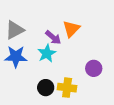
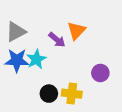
cyan star: (47, 53) -> (36, 59), moved

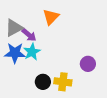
orange triangle: (76, 31) -> (51, 17), moved
purple arrow: (57, 40) -> (29, 35), moved

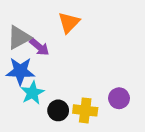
cyan star: (32, 52) -> (32, 93), moved
purple circle: (88, 64) -> (119, 98), moved

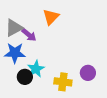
cyan star: (32, 93) -> (36, 69), moved
black circle: (58, 110) -> (25, 77), moved

